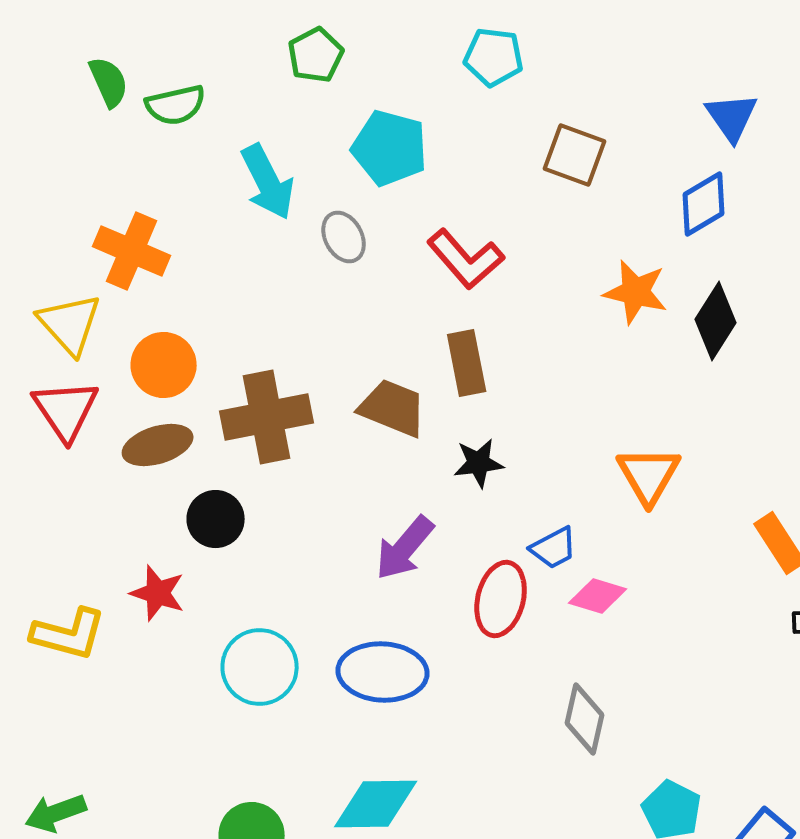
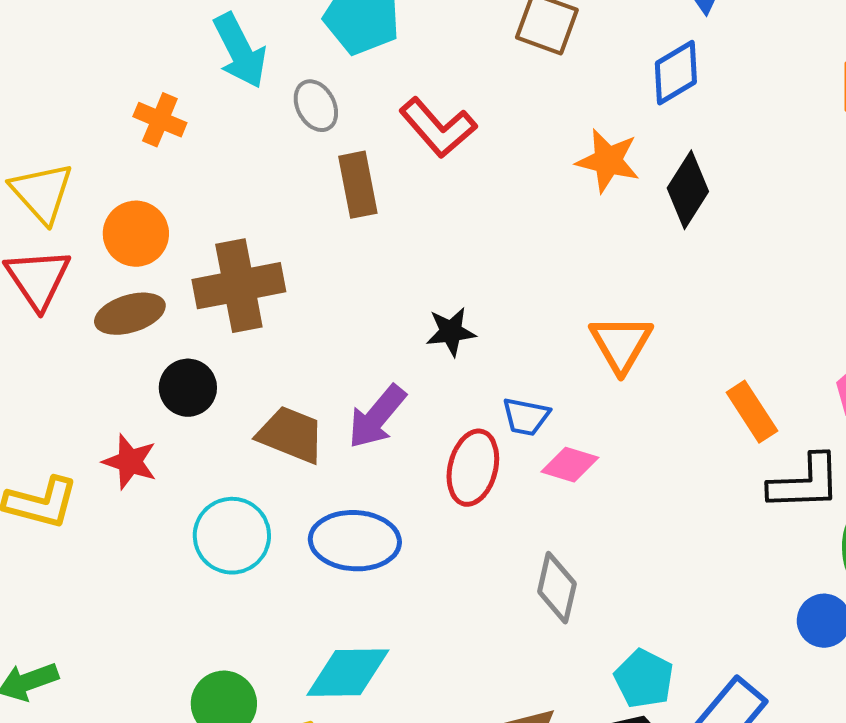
orange cross: (132, 251) -> (160, 120), moved, size x0.7
brown rectangle: (467, 363) -> (358, 185), moved
brown trapezoid: (393, 408) -> (291, 435), moved
blue trapezoid: (554, 548) -> (526, 417), turned 39

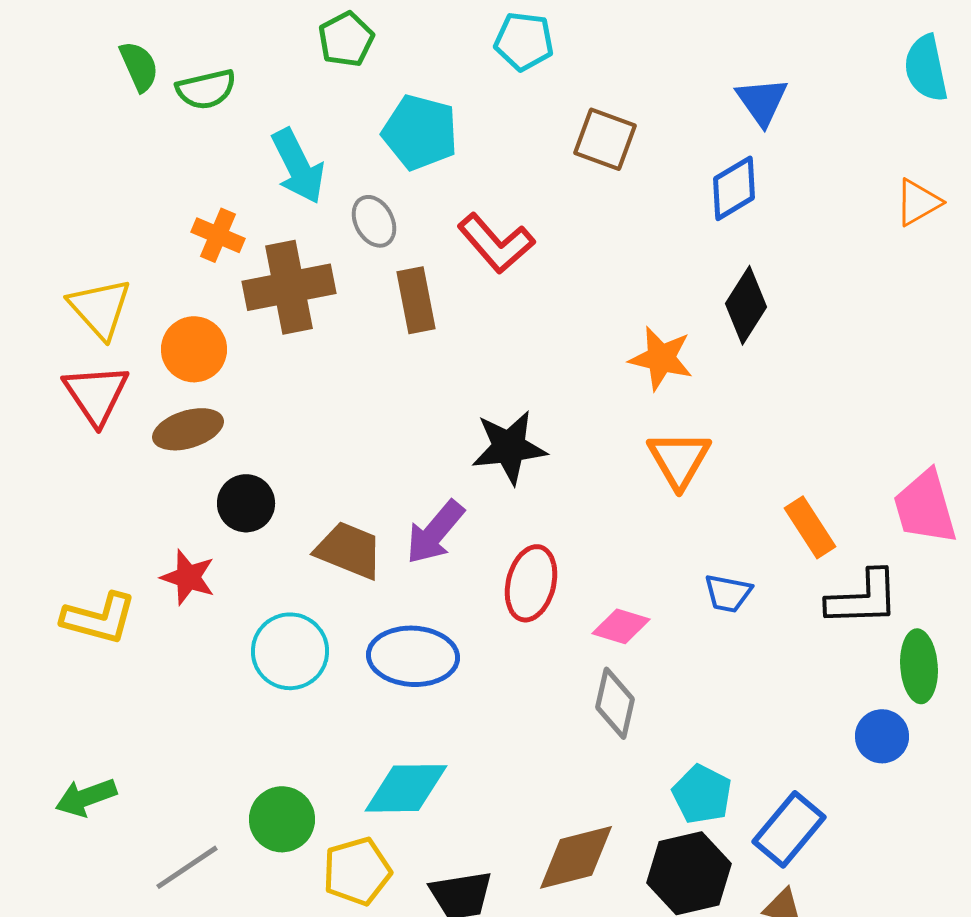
orange star: (608, 161) -> (661, 358), moved
brown cross: (239, 286) -> (289, 287), moved
black star: (451, 332) -> (509, 447), size x1.5
blue trapezoid: (526, 417) -> (728, 593), moved
pink diamond: (570, 465) -> (621, 626), moved

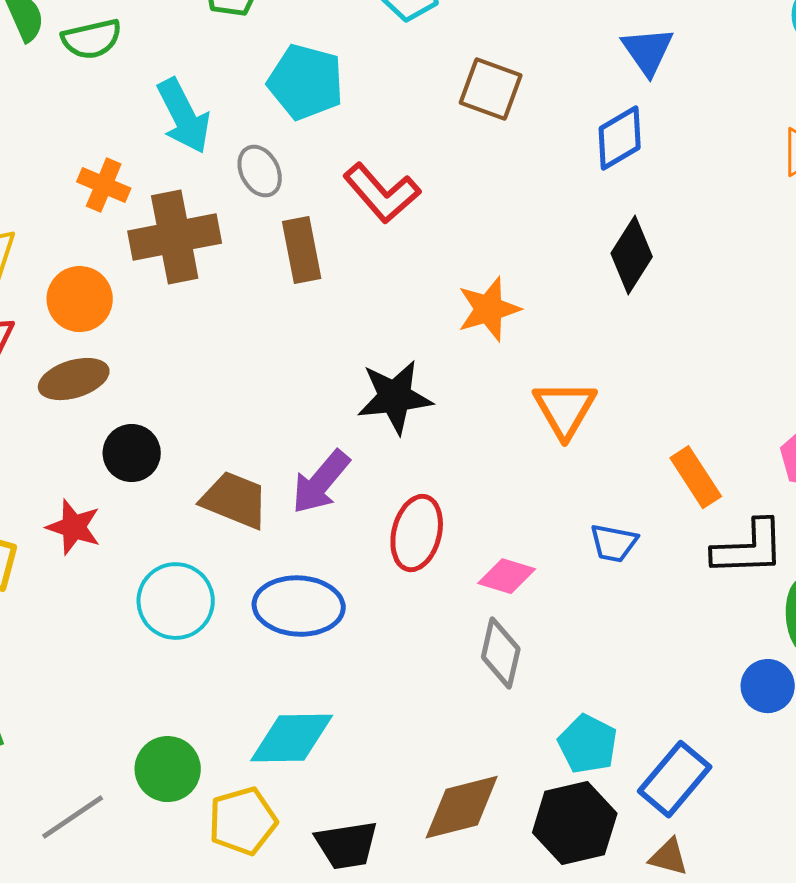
orange star: (661, 358) -> (489, 309), moved, turned -30

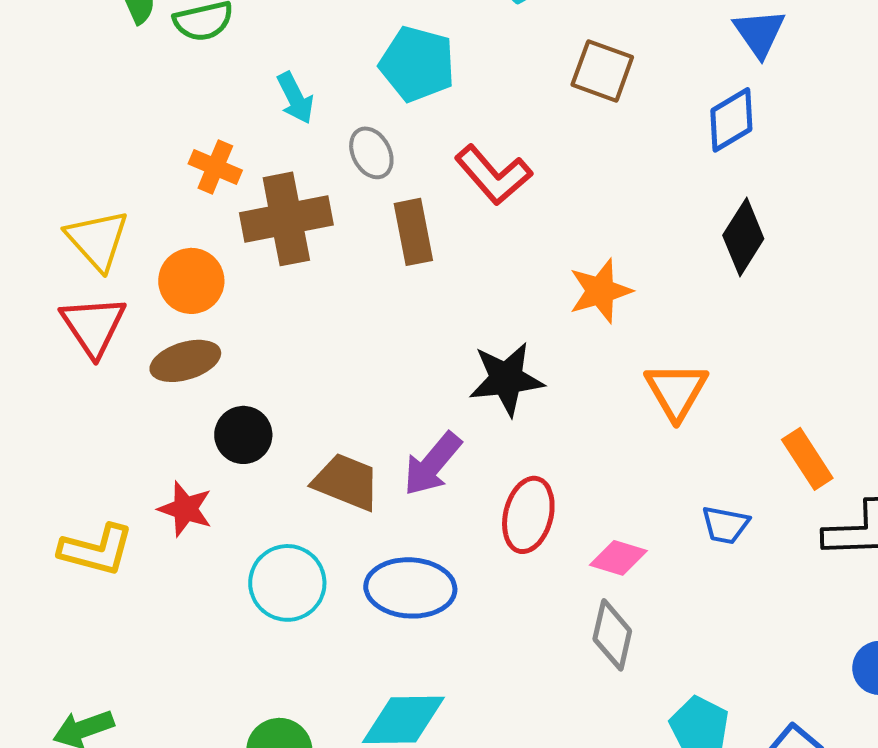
cyan arrow: (184, 116) -> (295, 98), size x0.7

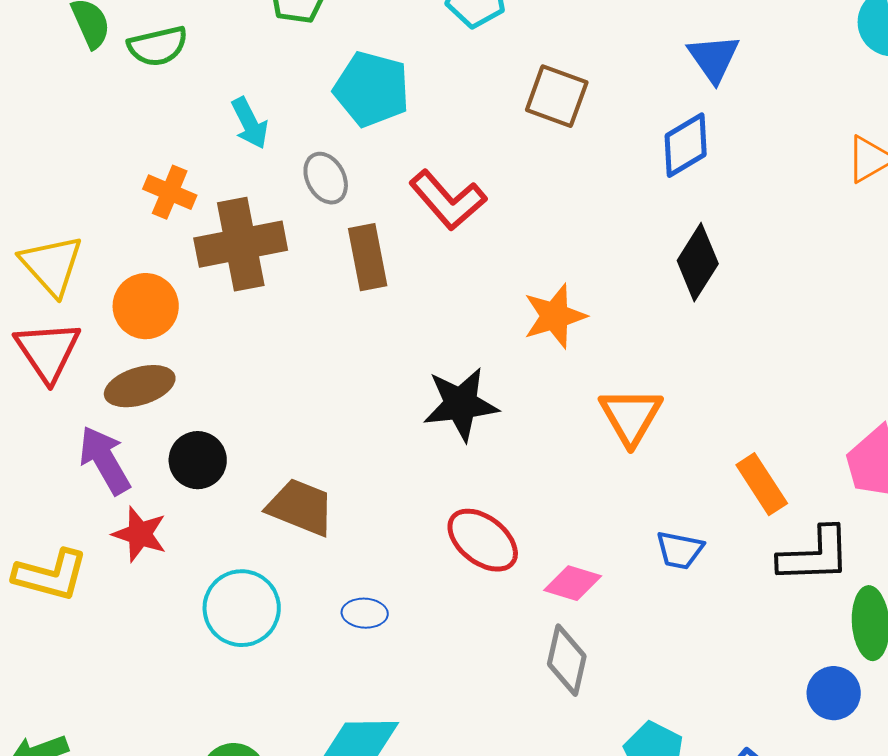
purple arrow: (432, 464) -> (105, 460), moved, turned 110
red ellipse: (528, 515) -> (483, 540), turned -66
blue ellipse: (410, 588) -> (365, 613), size x0.5

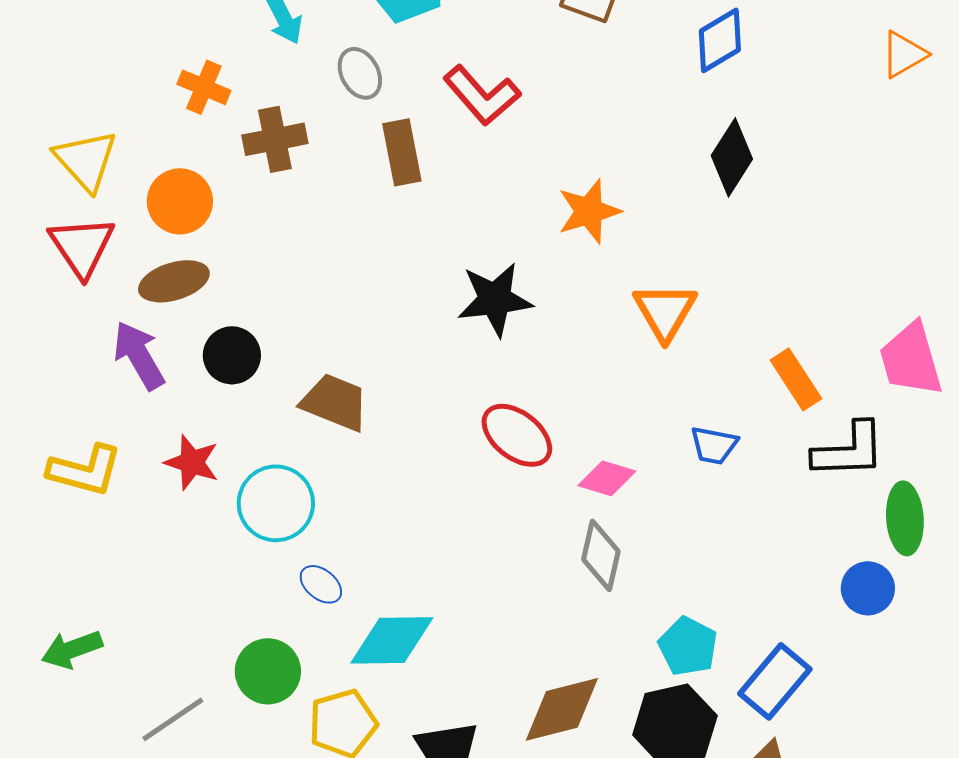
brown cross: (241, 244) -> (275, 139), size x0.7
red star: (140, 534) -> (192, 462), moved
blue ellipse: (365, 613) -> (321, 584), moved, turned 36

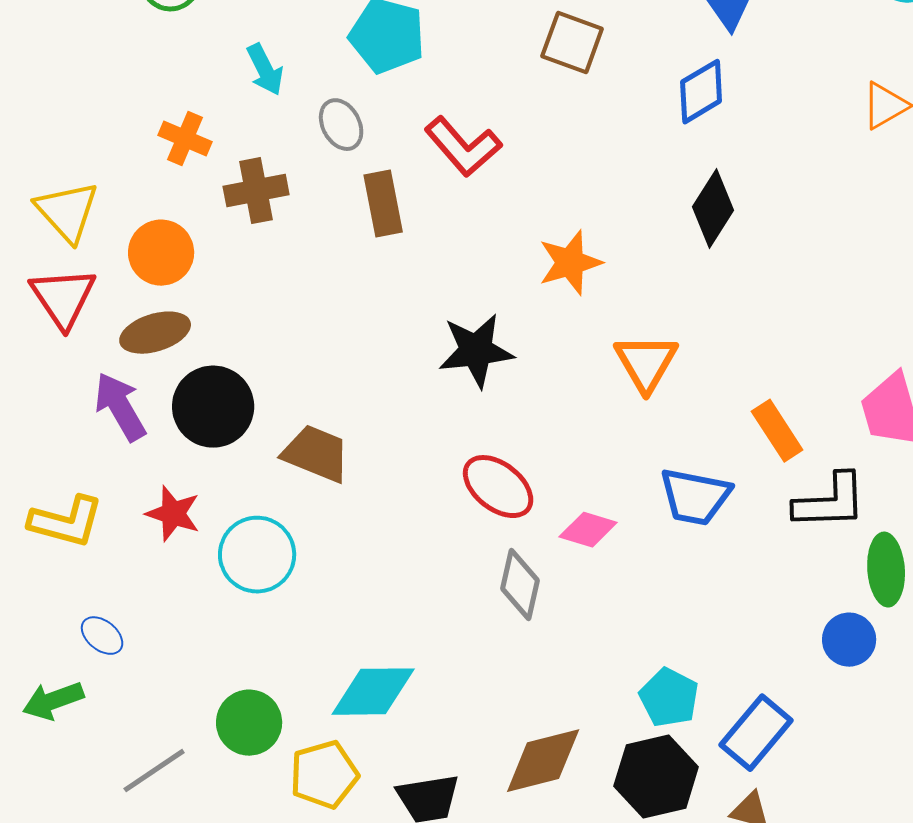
black circle: (232, 355) -> (213, 407), size x1.4
blue trapezoid: (714, 445) -> (695, 497), size x1.5
gray diamond: (601, 555) -> (520, 585), moved
blue ellipse: (321, 584) -> (102, 636), moved

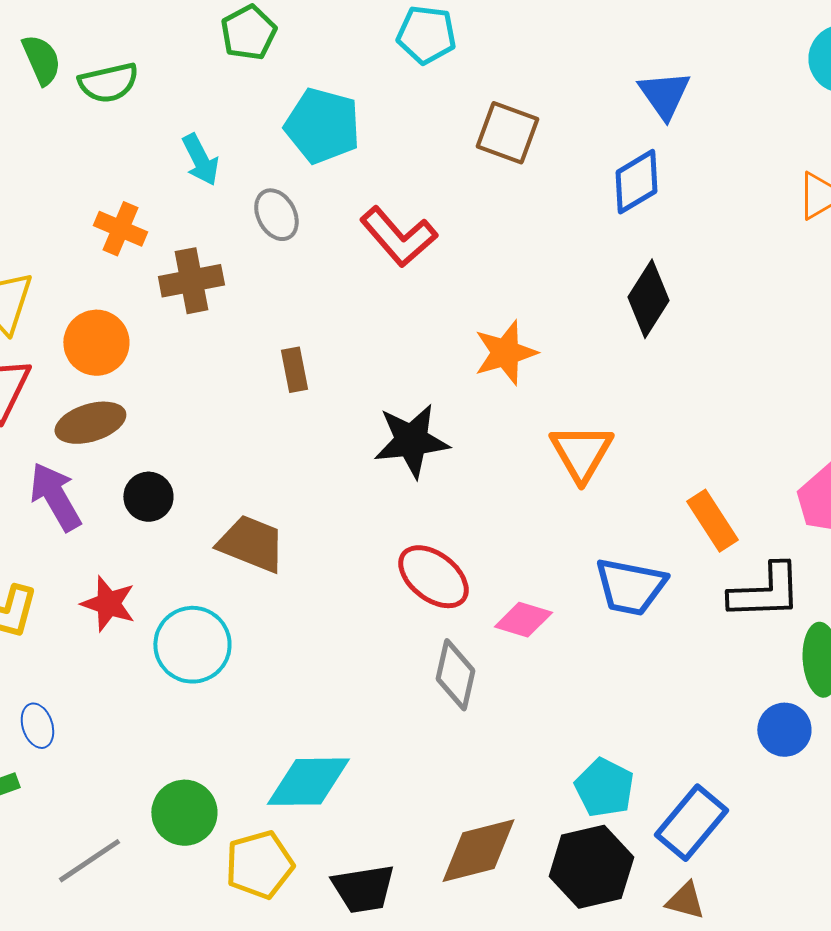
brown rectangle: (383, 204) -> (294, 370), moved, size x0.7
black circle: (213, 407) -> (148, 497), size x0.6
blue ellipse: (102, 636) -> (37, 726), turned 33

